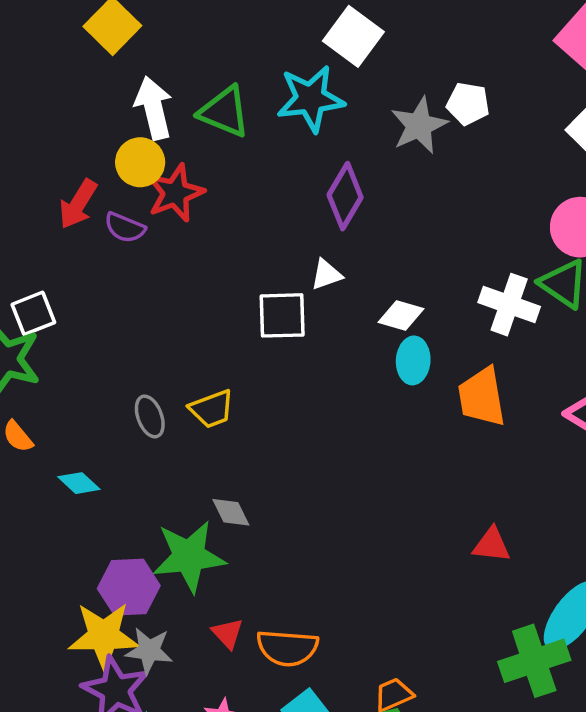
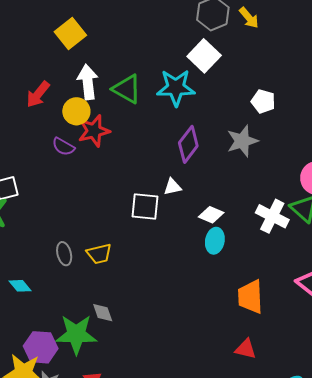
gray star: (419, 125) -> (242, 141), moved
red arrow: (78, 204) -> (38, 94), moved
orange trapezoid: (482, 397) -> (250, 297), moved

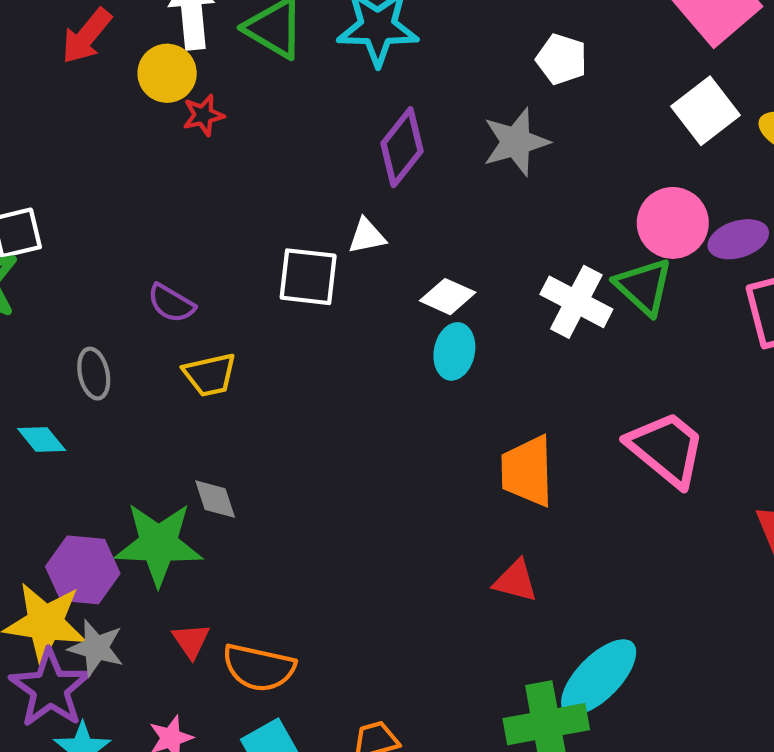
red star: (94, 131) -> (203, 115), size x0.6
purple semicircle: (63, 147) -> (171, 303), moved
gray ellipse: (64, 254) -> (94, 374), moved

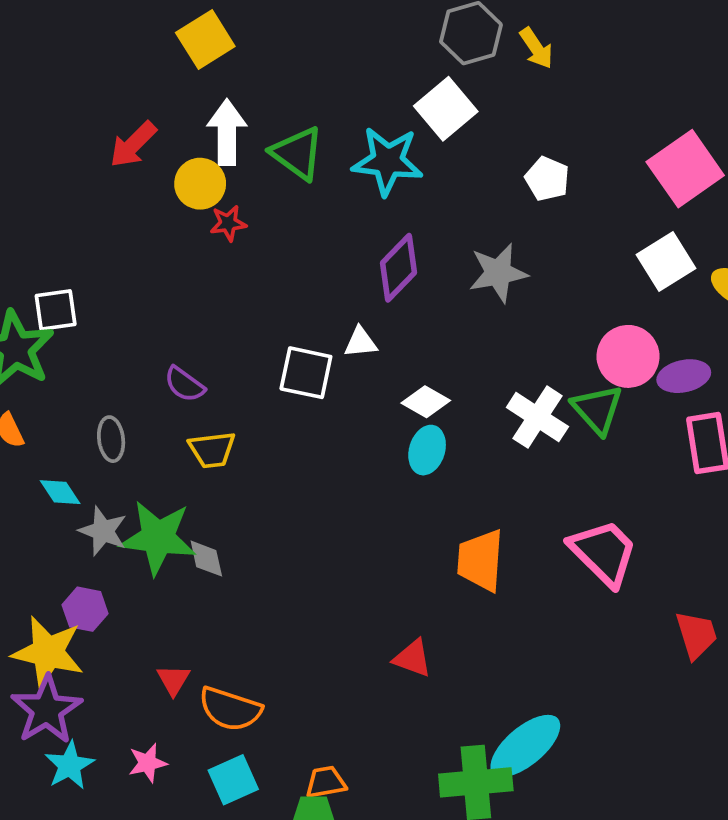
white pentagon: (562, 59) -> (547, 179), moved
green star: (159, 544) -> (158, 538), moved
purple hexagon: (83, 570) -> (85, 609), size x0.7
red triangle: (515, 581) -> (413, 658), moved
gray star: (96, 648) -> (103, 531), moved

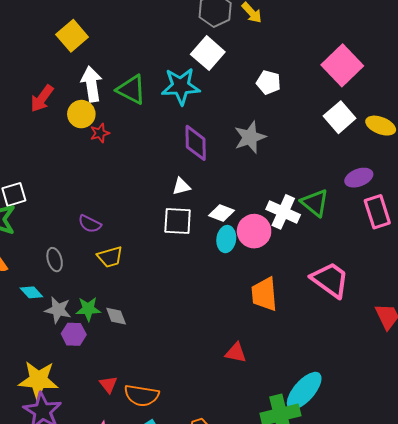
purple diamond: (399, 268) -> (196, 143), turned -36
pink circle: (628, 356) -> (254, 231), moved
white square: (306, 373) -> (178, 221), moved
green star: (158, 538) -> (88, 309), size x0.6
purple hexagon: (85, 609) -> (74, 334), moved

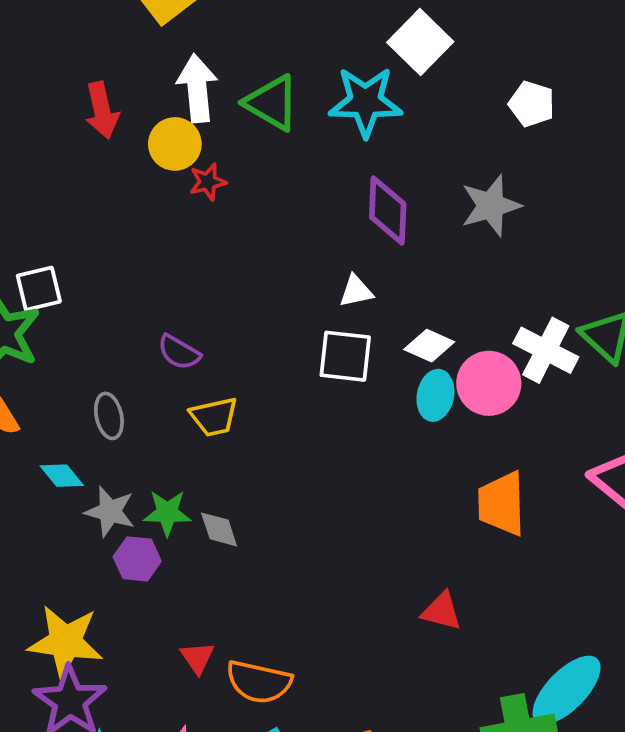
red arrow: (42, 98) -> (102, 110), turned -52

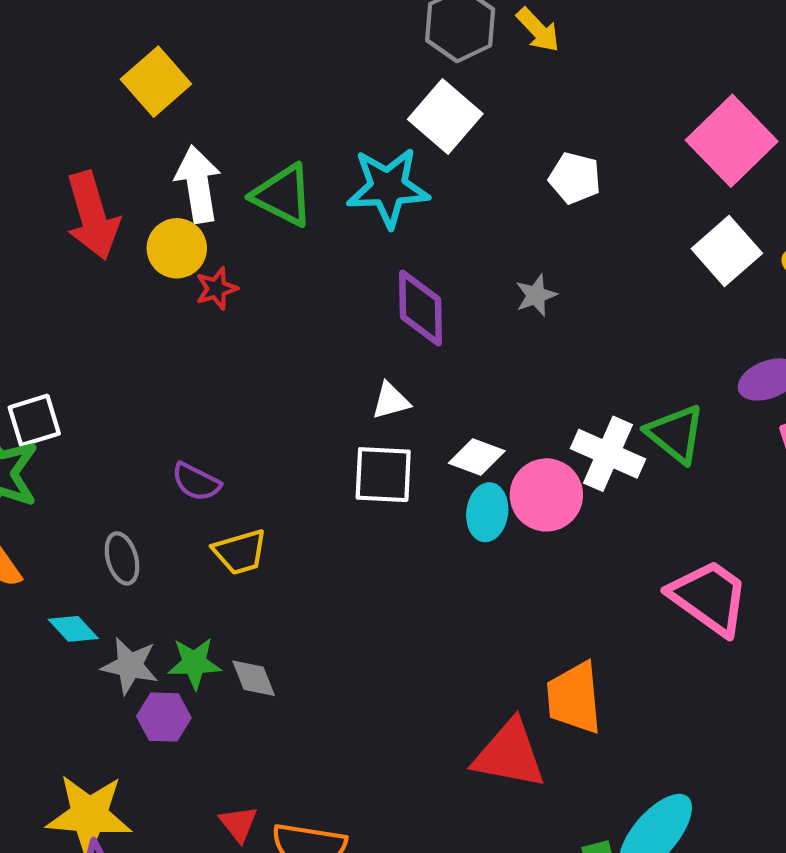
red arrow: (102, 110) -> (92, 216), size x1.4
gray star: (491, 206) -> (536, 295), size x0.6
orange trapezoid: (502, 504) -> (574, 698), moved
red triangle: (442, 611) -> (509, 754), size x1.6

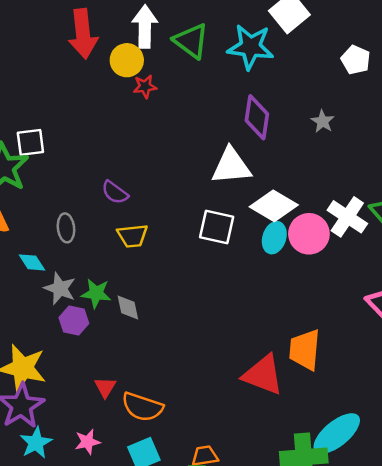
gray star: (536, 295) -> (323, 121), turned -30
white triangle: (391, 401) -> (231, 166), size x1.8
white diamond: (477, 457) -> (274, 206), size x1.5
white square: (383, 475) -> (217, 227), moved

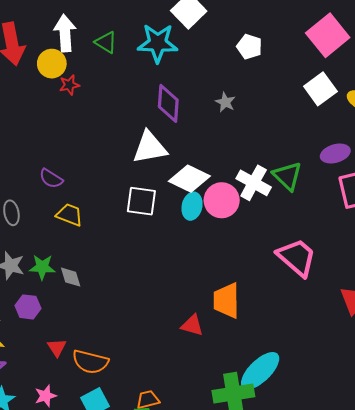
green triangle: (191, 41) -> (106, 42), size x0.7
yellow trapezoid: (133, 236) -> (69, 215), turned -148
purple hexagon: (74, 320) -> (28, 307), moved
red triangle: (263, 375) -> (192, 325), size x0.6

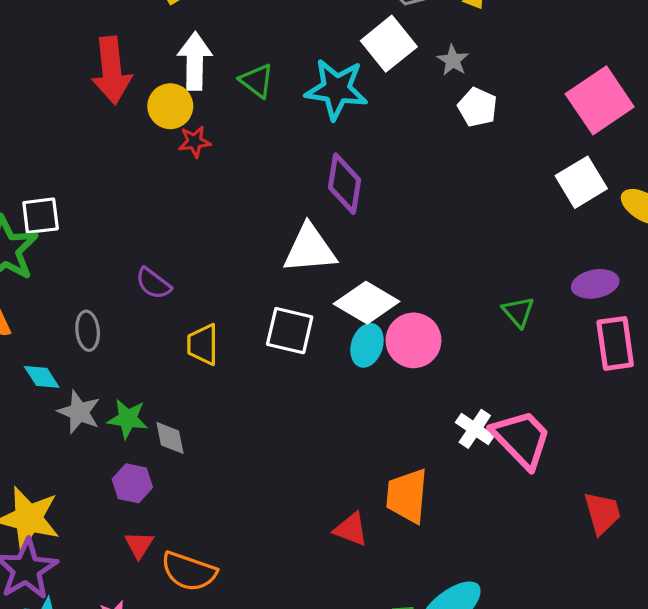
gray star: (225, 102) -> (453, 60), moved
green triangle: (287, 176) -> (518, 312), size x0.7
white cross: (254, 183) -> (475, 429), moved, size x0.7
yellow trapezoid: (69, 215) -> (203, 344), moved, turned -116
purple hexagon: (28, 307) -> (132, 483), moved

